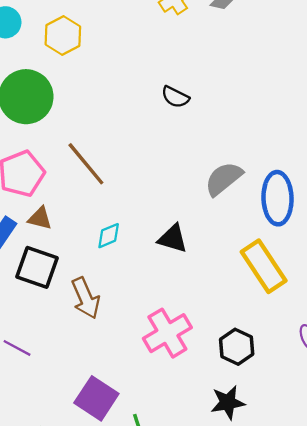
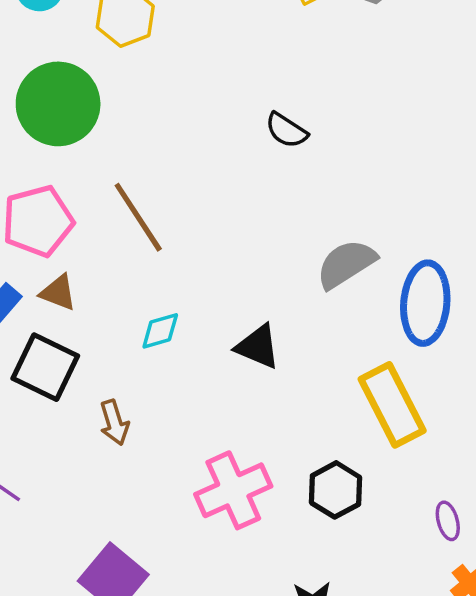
brown arrow: (86, 298) -> (114, 423), size x0.7
black hexagon: (237, 347) -> (336, 490), moved

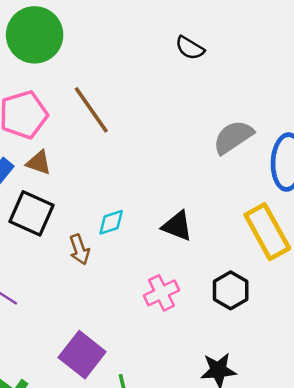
cyan diamond: (160, 331) -> (111, 222), moved
black triangle: (258, 347) -> (177, 226), moved
pink cross: (233, 490) -> (161, 293), size x0.7

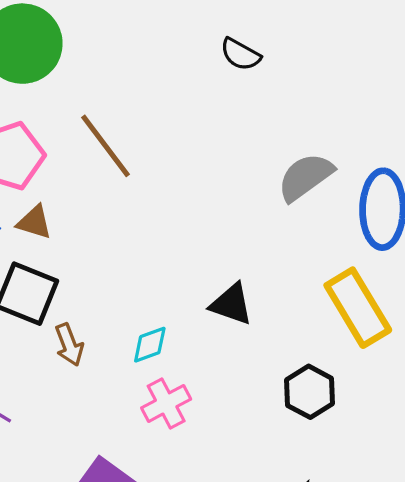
cyan diamond: (111, 222) -> (150, 345), moved
brown arrow: (79, 250) -> (69, 345), moved
pink cross: (161, 293) -> (166, 403), moved

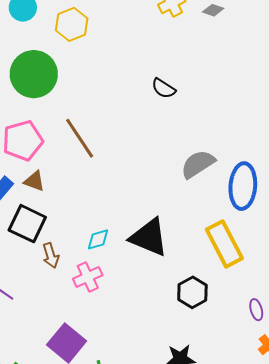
black triangle: (231, 304) -> (149, 237), size x1.5
cyan diamond: (150, 345) -> (98, 239), moved
pink cross: (166, 403) -> (88, 277), moved

